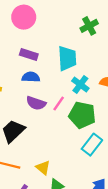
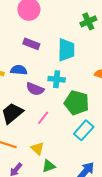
blue semicircle: (31, 77) -> (19, 70), moved
cyan cross: (80, 85) -> (57, 79), moved, turned -35
pink line: (59, 103) -> (43, 118), moved

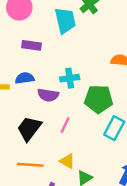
cyan trapezoid: (66, 50) -> (65, 21), moved

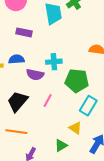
yellow triangle: (67, 161) -> (75, 128), moved

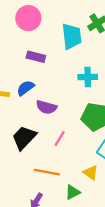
blue semicircle: (16, 59) -> (26, 88), turned -35
cyan cross: (54, 62) -> (88, 77), moved
orange line: (16, 132) -> (47, 172), moved

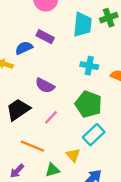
blue semicircle: (26, 88) -> (24, 48), moved

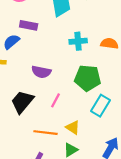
yellow triangle: (73, 155) -> (73, 127), moved

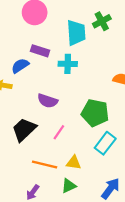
cyan cross: (78, 41) -> (68, 64), moved
yellow triangle: (73, 127) -> (74, 163), turned -32

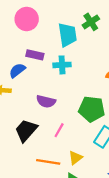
yellow triangle: (74, 163) -> (75, 158), turned -40

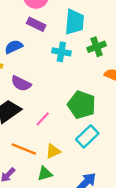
green cross: (91, 22) -> (97, 47), moved
purple rectangle: (35, 55) -> (36, 24), moved
purple semicircle: (46, 101) -> (21, 83), moved

